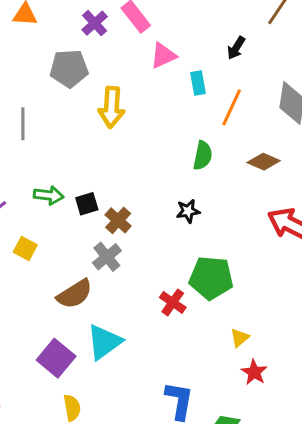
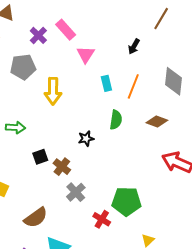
pink triangle: (163, 56) -> (86, 54), turned -30
cyan rectangle: (198, 83) -> (106, 83), moved
green arrow: (49, 195) -> (15, 128), moved
black star: (188, 211) -> (86, 139), moved
gray cross: (107, 257) -> (76, 192), moved

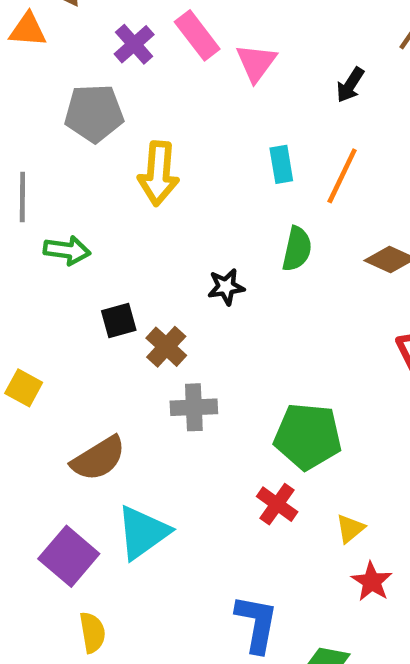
pink triangle: (86, 54) -> (256, 63), moved
gray cross: (76, 192) -> (194, 407), turned 36
red cross: (102, 219) -> (277, 504), moved

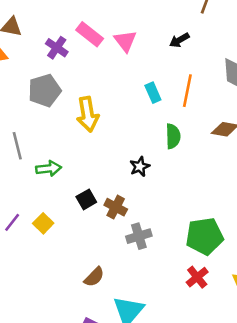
black arrow: (350, 85) -> (179, 40), turned 42
yellow square: (24, 388) -> (43, 223), moved, turned 30
brown semicircle: (98, 458) -> (94, 277), size x0.7
red cross: (277, 504) -> (197, 277), turned 30

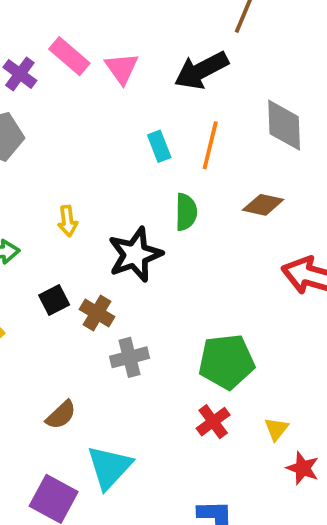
black arrow: (179, 40) -> (201, 70), size x1.8
yellow arrow: (88, 114) -> (68, 221), moved, size x0.6
black star: (140, 166) -> (135, 255), size x1.8

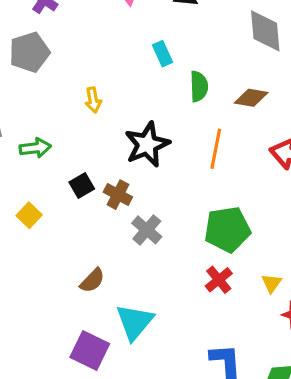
orange line: (210, 145) -> (216, 149), moved
green semicircle: (186, 212) -> (199, 86), moved
yellow arrow: (68, 221) -> (93, 100), moved
gray cross: (129, 357) -> (147, 230), turned -32

